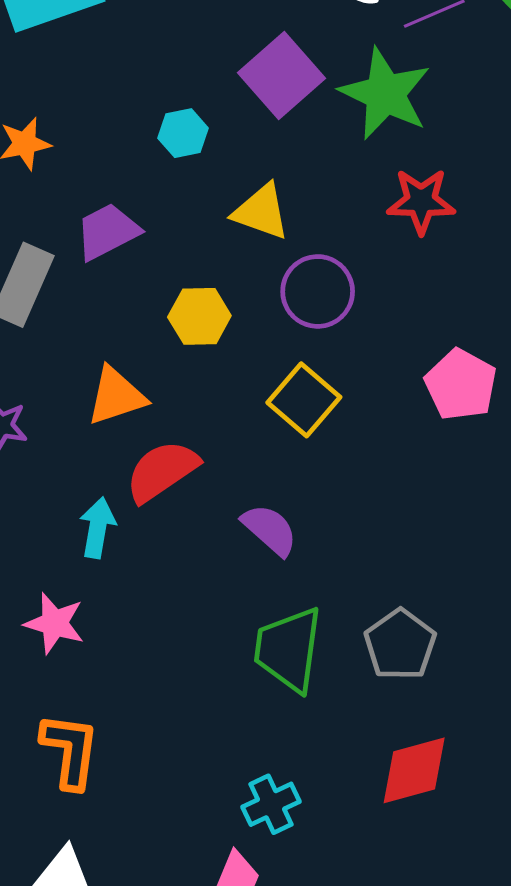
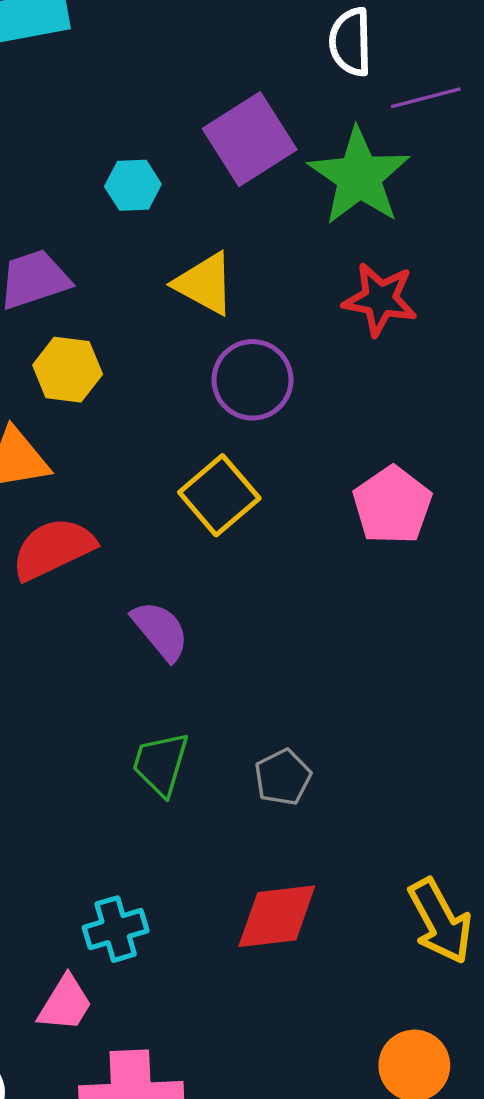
yellow hexagon: (199, 316) -> (68, 370), moved
gray pentagon: (400, 645) -> (283, 777), size x0.7
green trapezoid: (288, 649) -> (161, 764), size x0.7

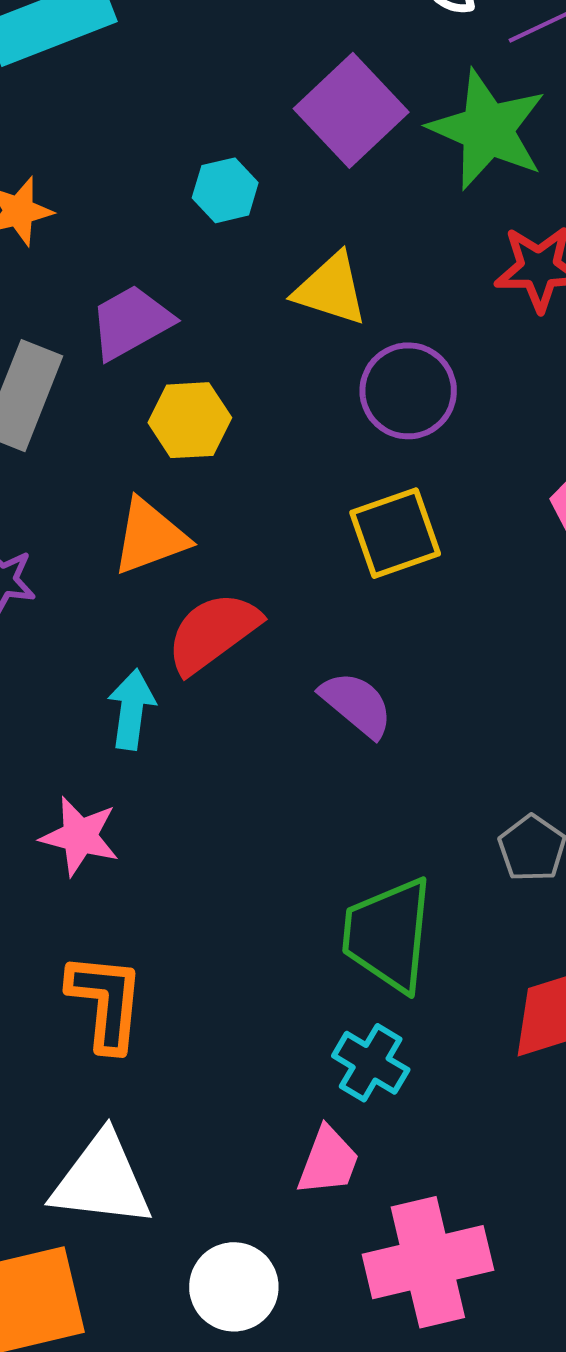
yellow square: (219, 495) -> (395, 533), turned 32
green trapezoid: (161, 764) -> (388, 935), moved, size x1.5
cyan cross: (116, 929) -> (371, 1063), turned -32

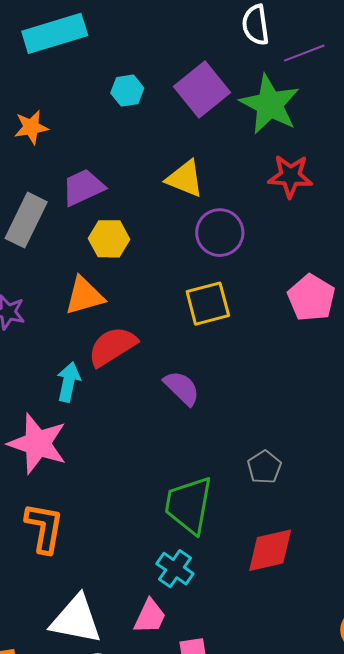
cyan hexagon: (225, 190) -> (127, 91), moved
pink star: (80, 836) -> (38, 444), size x1.5
white triangle: (102, 1180) -> (76, 620), moved

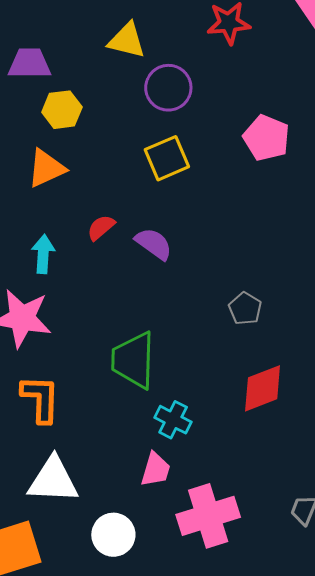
purple trapezoid: (83, 187) -> (30, 63), turned 33
red semicircle: (112, 346) -> (101, 228), moved, size x0.6
green trapezoid: (189, 505) -> (133, 360), moved
white triangle: (76, 620) -> (53, 480), moved

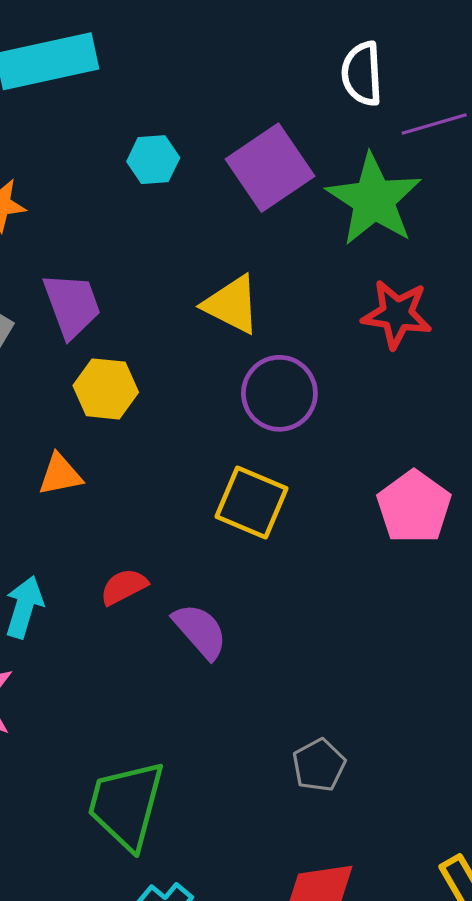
purple trapezoid: (30, 63) -> (72, 305), turned 57
yellow square: (167, 158) -> (252, 502), turned 33
orange triangle: (46, 168) -> (60, 475), size x0.7

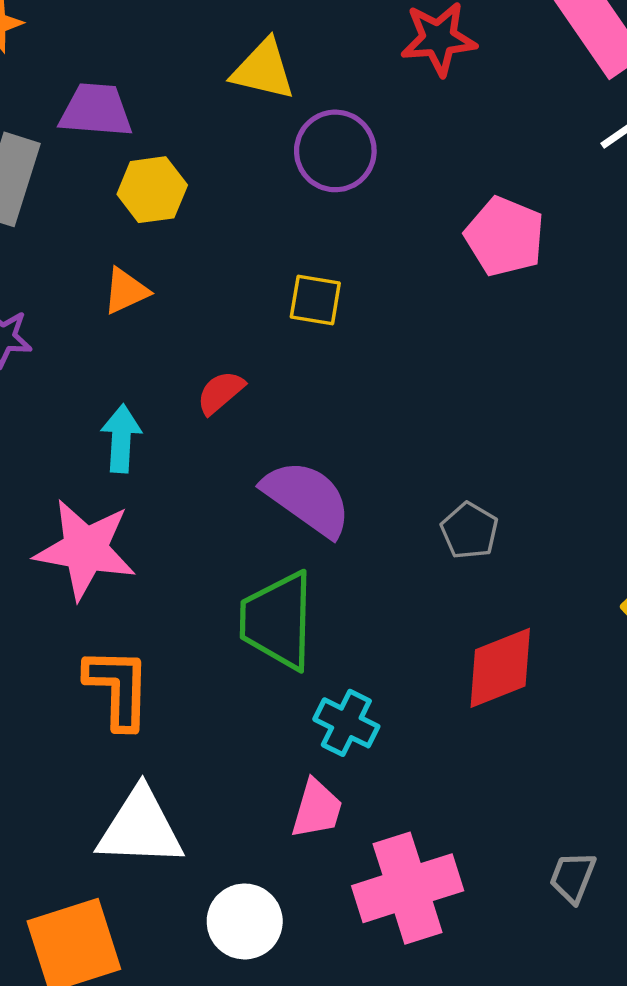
purple trapezoid: (72, 305) -> (96, 110), turned -52
yellow square: (252, 502) -> (315, 300), moved, size x0.7
purple semicircle: (200, 631) -> (307, 498), moved, size x1.4

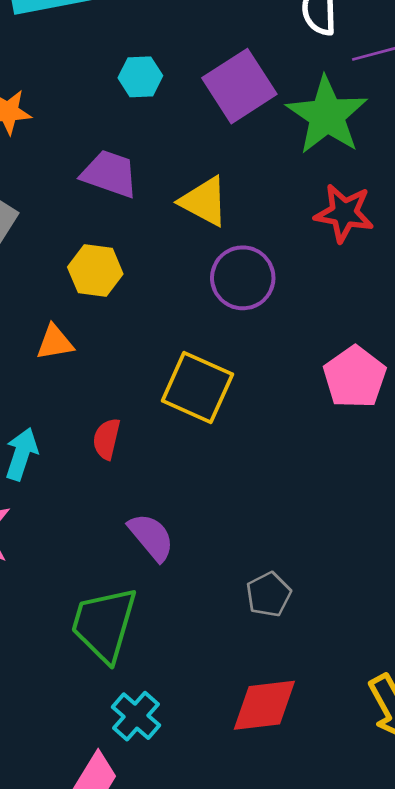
purple trapezoid: (96, 110) -> (110, 174), moved
yellow square: (315, 300) -> (197, 388), size x1.6
red semicircle: (220, 392) -> (107, 439), turned -51
purple semicircle: (307, 498) -> (151, 537), size x0.7

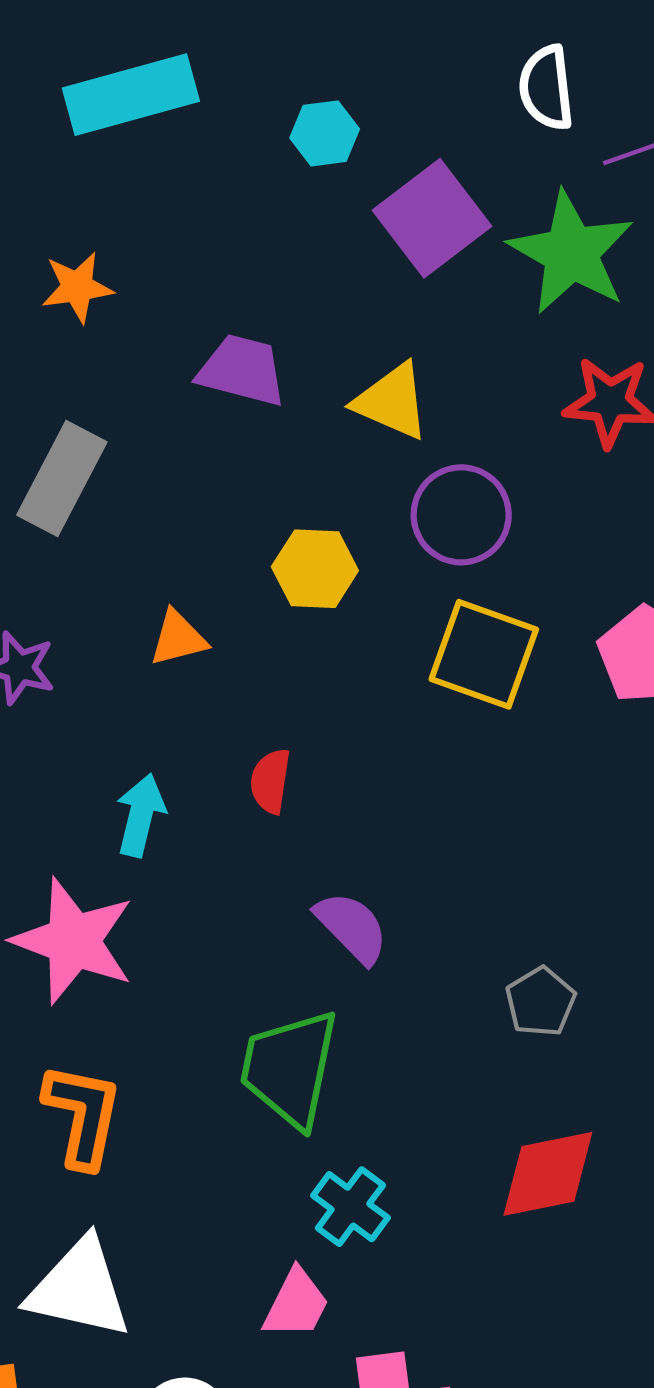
cyan hexagon: (140, 77) -> (325, 133), moved
yellow hexagon: (95, 270) -> (315, 569), moved
yellow square: (197, 388) -> (484, 654), moved

